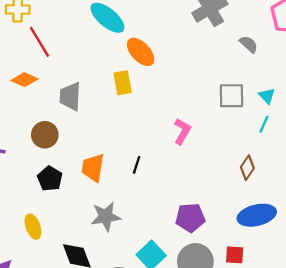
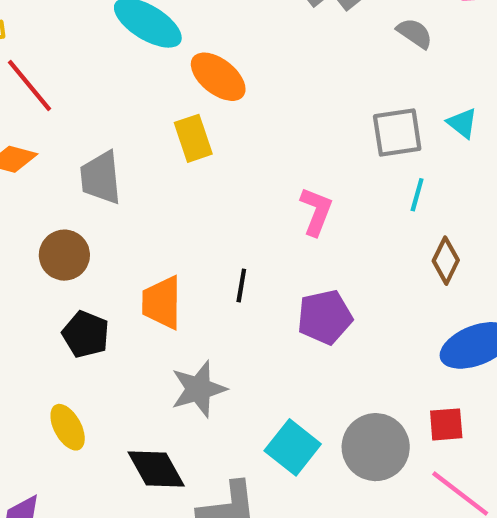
cyan line: (264, 124) -> (417, 195), moved
purple pentagon: (190, 218) -> (325, 317), moved

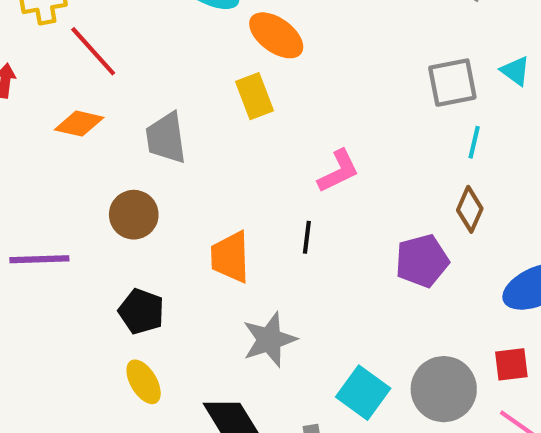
pink L-shape: (316, 211) -> (338, 171), moved, turned 45
brown diamond: (446, 261) -> (470, 209), moved
purple pentagon: (325, 317) -> (422, 261), moved
black pentagon: (86, 334) -> (141, 311), moved

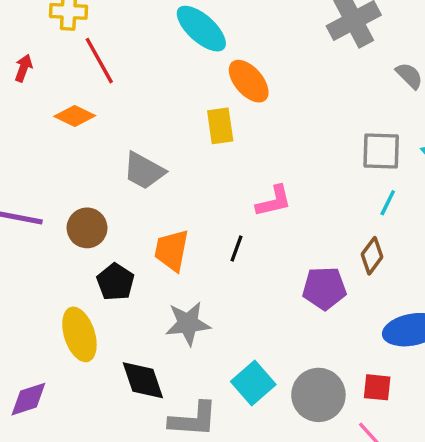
gray trapezoid: (166, 138) -> (144, 171), moved, turned -66
brown circle: (134, 215) -> (87, 228), moved
black pentagon: (141, 311) -> (116, 282), moved
yellow ellipse: (144, 382) -> (79, 334), size x1.4

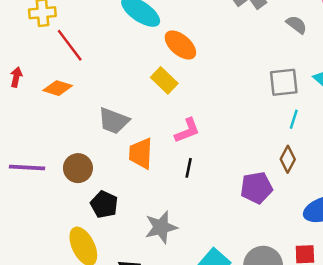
red arrow: (23, 68) -> (16, 77), moved
yellow rectangle: (220, 126) -> (164, 80), turned -30
pink L-shape: (274, 201) -> (187, 131), moved
orange trapezoid: (172, 250) -> (141, 153), moved

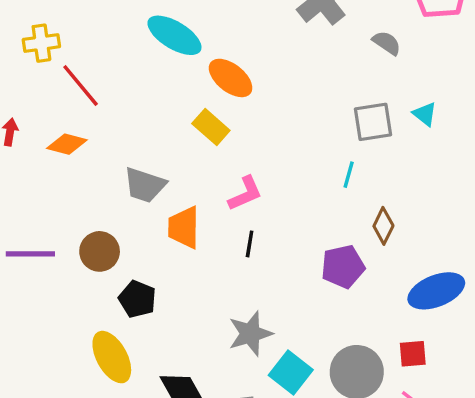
cyan line: (294, 119) -> (349, 175), moved
gray star: (161, 227) -> (250, 334), moved

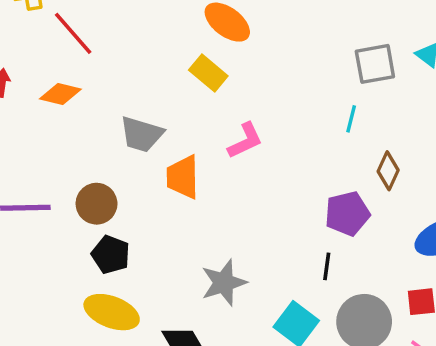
black line: (250, 244) -> (327, 266), moved
black pentagon: (137, 299) -> (111, 255), moved
gray star: (250, 334) -> (224, 283), moved
yellow ellipse: (112, 357) -> (112, 312), turned -39

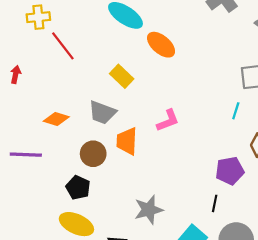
yellow rectangle: (208, 73) -> (122, 76), moved
orange diamond: (60, 94) -> (56, 119), moved
brown circle: (97, 204) -> (93, 154), moved

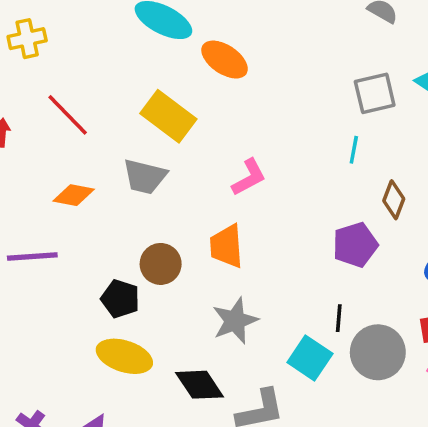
red line: (63, 46) -> (68, 115), moved
yellow rectangle: (122, 76) -> (168, 116), size x1.4
orange trapezoid: (127, 141) -> (227, 246), moved
brown circle: (93, 154) -> (161, 264), moved
black line: (215, 203) -> (339, 318), moved

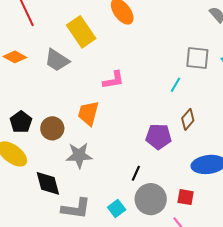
brown circle: (161, 264) -> (52, 128), moved
cyan square: (310, 358) -> (117, 208), moved, size x0.7

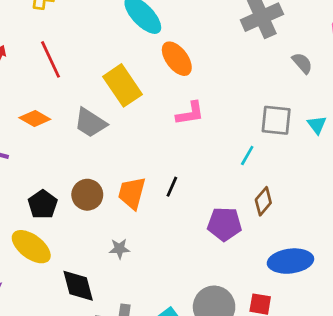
pink L-shape: (113, 80) -> (190, 113), moved
brown circle: (52, 128) -> (87, 195), moved
gray star: (79, 155) -> (119, 249), size x0.6
black line: (136, 173) -> (172, 187), moved

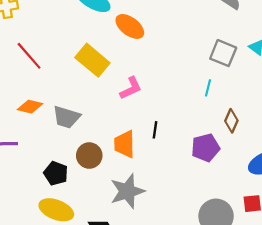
pink L-shape: (190, 113) -> (131, 88), moved
gray square: (276, 120) -> (223, 53), turned 32
gray trapezoid: (90, 123) -> (66, 117), moved
gray star: (119, 249) -> (127, 191), size x2.0

